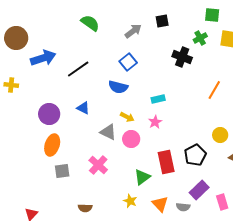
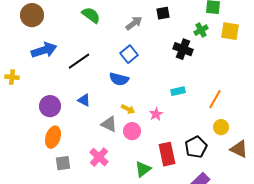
brown circle: (16, 38) -> (32, 15), moved
orange line: (214, 90) -> (215, 99), moved
cyan rectangle: (158, 99) -> (178, 91), moved

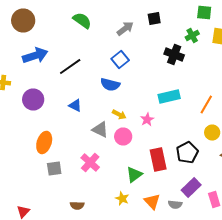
cyan rectangle: (178, 91) -> (169, 96), size x1.5
purple circle: (50, 106) -> (33, 100), moved

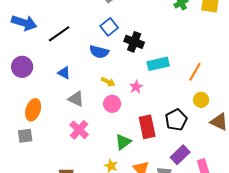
black cross: (174, 54) -> (134, 42), moved
blue arrow: (35, 56) -> (24, 23), turned 35
gray triangle: (100, 130) -> (76, 99), moved
gray square: (54, 168) -> (25, 136), moved

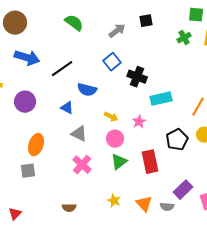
blue semicircle: (99, 52) -> (87, 90), moved
black pentagon: (176, 120) -> (177, 140), moved
green triangle: (123, 142) -> (119, 162), moved

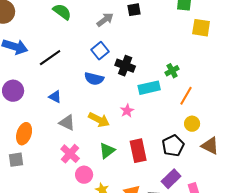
green cross: (184, 38) -> (172, 71), moved
blue semicircle: (87, 90) -> (94, 79), moved
yellow arrow: (111, 117) -> (99, 120), moved, size x1.5
pink circle: (115, 139) -> (84, 175), moved
black pentagon: (177, 140) -> (173, 146), moved

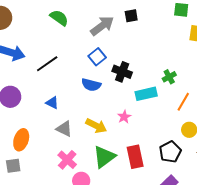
gray arrow: (105, 20) -> (102, 26), size x1.4
green triangle: (107, 151) -> (104, 157), size x1.4

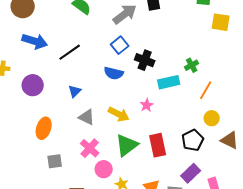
blue triangle: (52, 103) -> (75, 91), turned 48
gray square: (13, 166) -> (55, 161), moved

